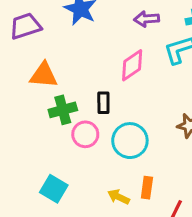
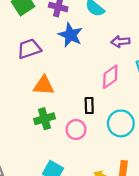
green cross: (63, 110) -> (44, 119), moved
cyan circle: (130, 141) -> (121, 123), moved

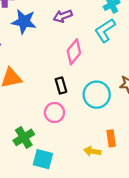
purple arrow: (120, 42) -> (63, 16), moved
green cross: (44, 119) -> (24, 137), moved

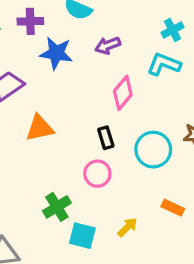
cyan L-shape: (105, 30) -> (164, 64), turned 55
orange rectangle: (111, 138) -> (173, 208), turned -56
yellow arrow: (92, 151) -> (127, 227), moved, turned 126

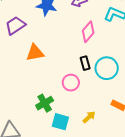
black rectangle: (106, 138) -> (85, 63), moved

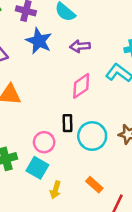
yellow arrow: (89, 117) -> (55, 190), turned 136
cyan square: (60, 122) -> (37, 168), moved

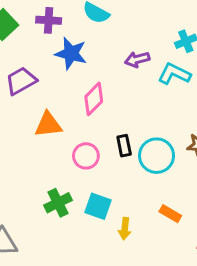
purple arrow: (80, 46) -> (137, 59), moved
pink diamond: (81, 86) -> (94, 99), moved
pink circle: (44, 142) -> (86, 156), moved

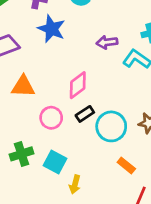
pink diamond: (94, 99) -> (78, 85), moved
black rectangle: (124, 146) -> (85, 114), turned 60
orange rectangle: (170, 214) -> (126, 165), moved

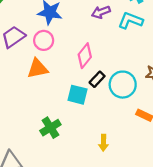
pink circle: (51, 118) -> (44, 40), moved
cyan square: (55, 162) -> (77, 95), moved

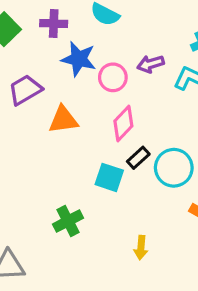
pink circle: (44, 40) -> (113, 77), moved
orange triangle: (37, 68) -> (63, 120), moved

